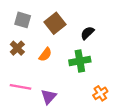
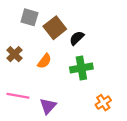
gray square: (23, 20) -> (29, 17), moved
black semicircle: (87, 33) -> (77, 38), moved

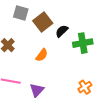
orange semicircle: (44, 61) -> (42, 55), moved
green cross: (81, 68) -> (83, 43), moved

